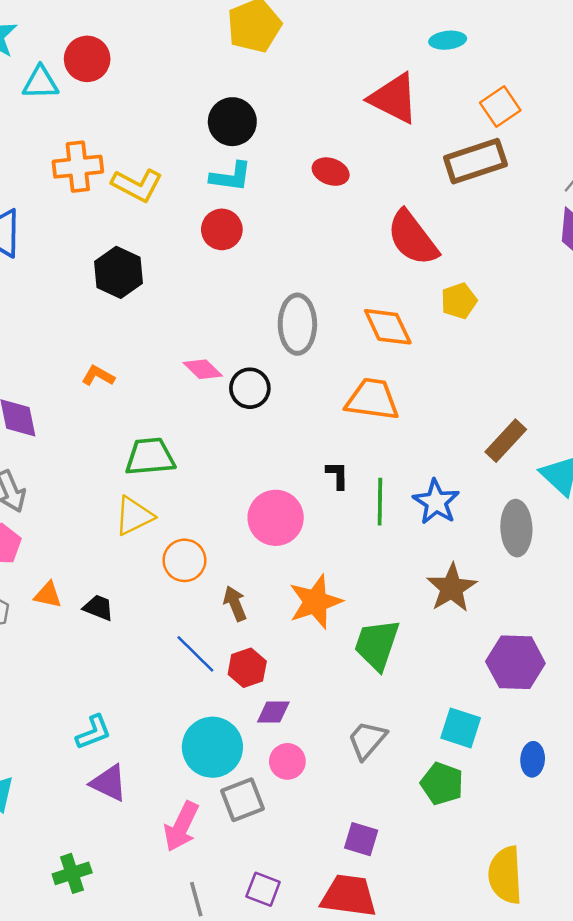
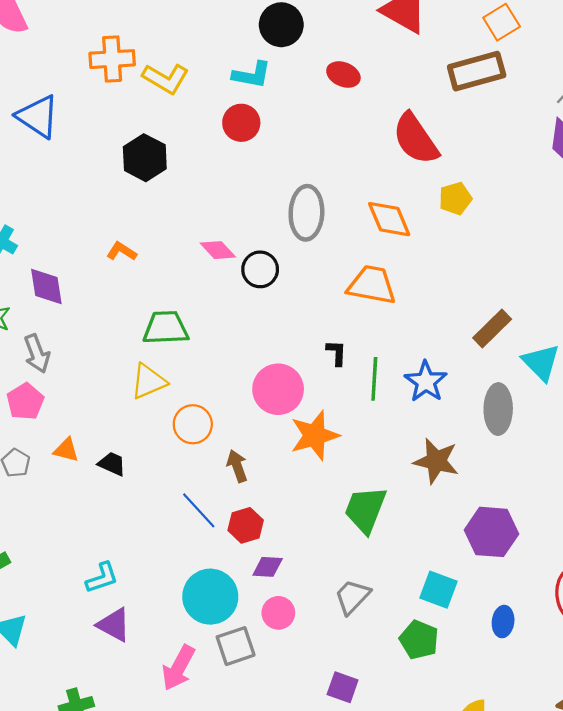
black circle: (232, 122) -> (281, 25), moved
brown star: (452, 588) -> (436, 461), turned -30
orange star: (315, 602) -> (315, 435), moved

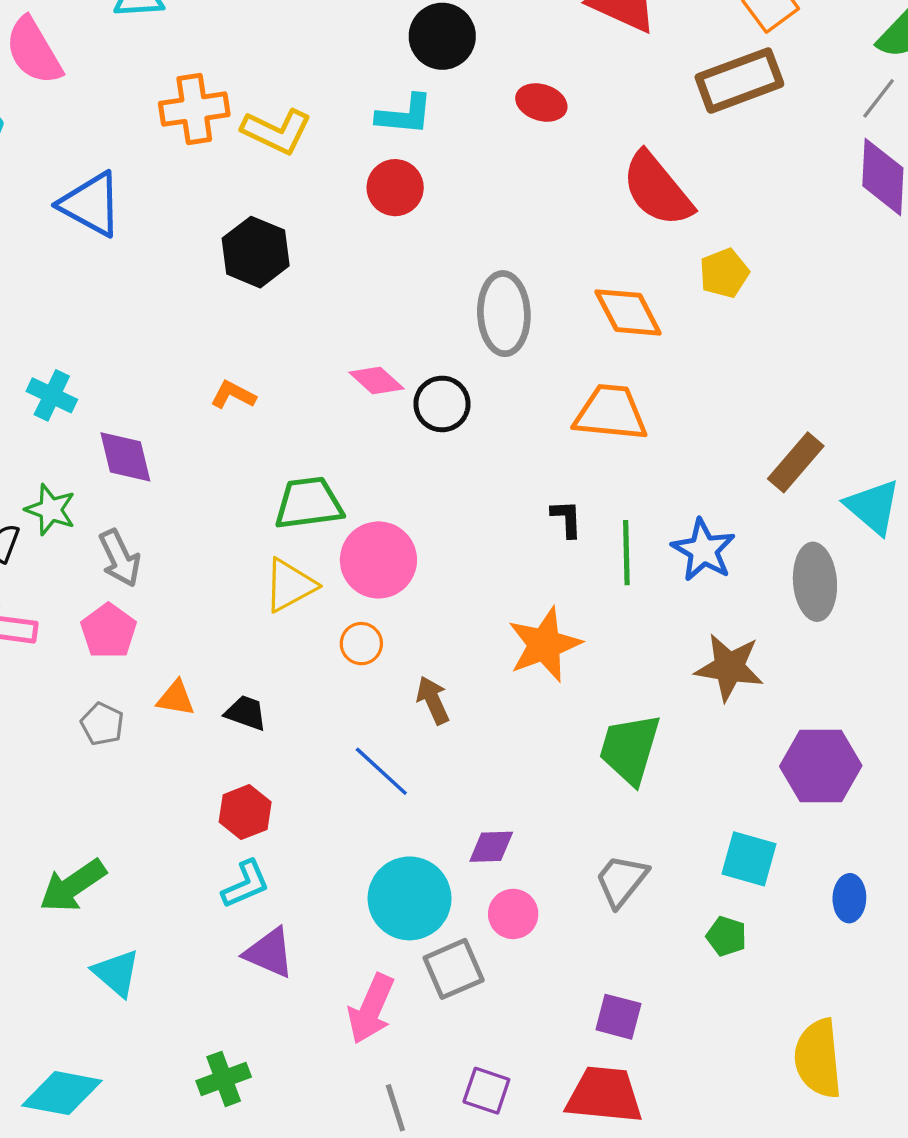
pink circle: (278, 389) -> (378, 560), moved
orange circle: (193, 424) -> (361, 644), size x0.7
red hexagon: (246, 525) -> (245, 812), moved
green pentagon: (419, 640) -> (726, 936), size x0.7

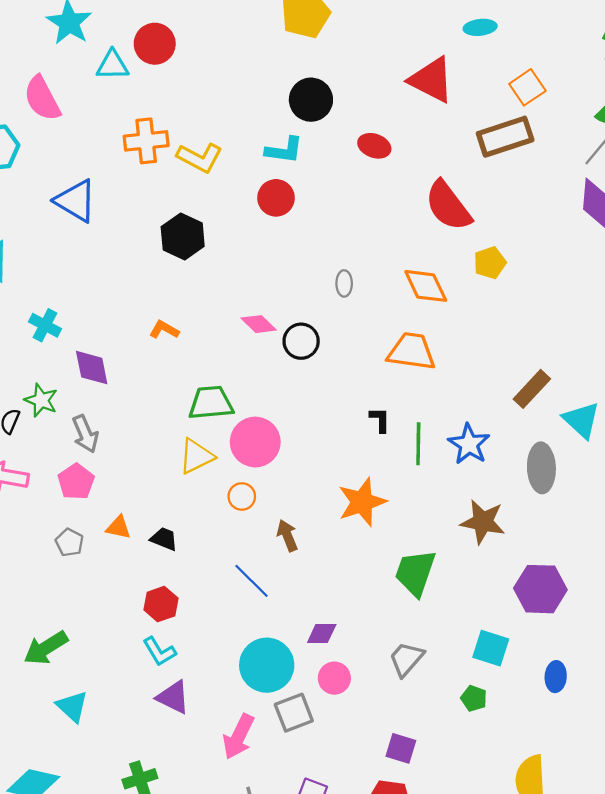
gray ellipse: (504, 314) -> (344, 283), size x0.5
cyan L-shape: (246, 884) -> (159, 651), turned 80

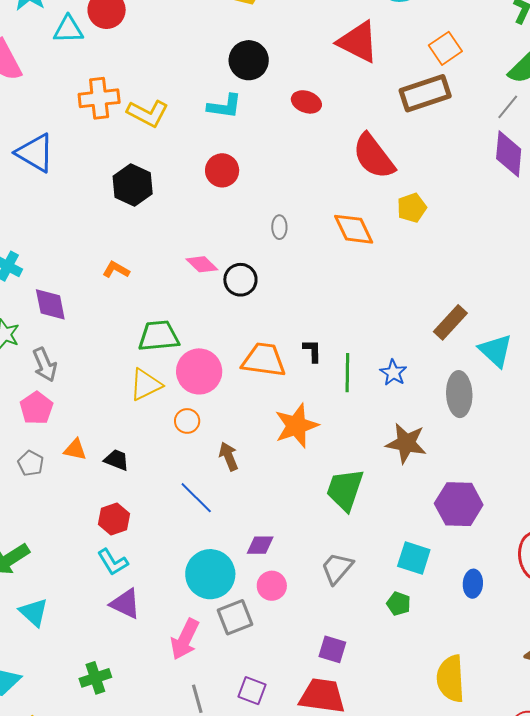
red circle: (276, 198) -> (222, 170), moved
orange trapezoid: (412, 351) -> (264, 360), moved
blue star: (469, 444) -> (393, 373), size x0.7

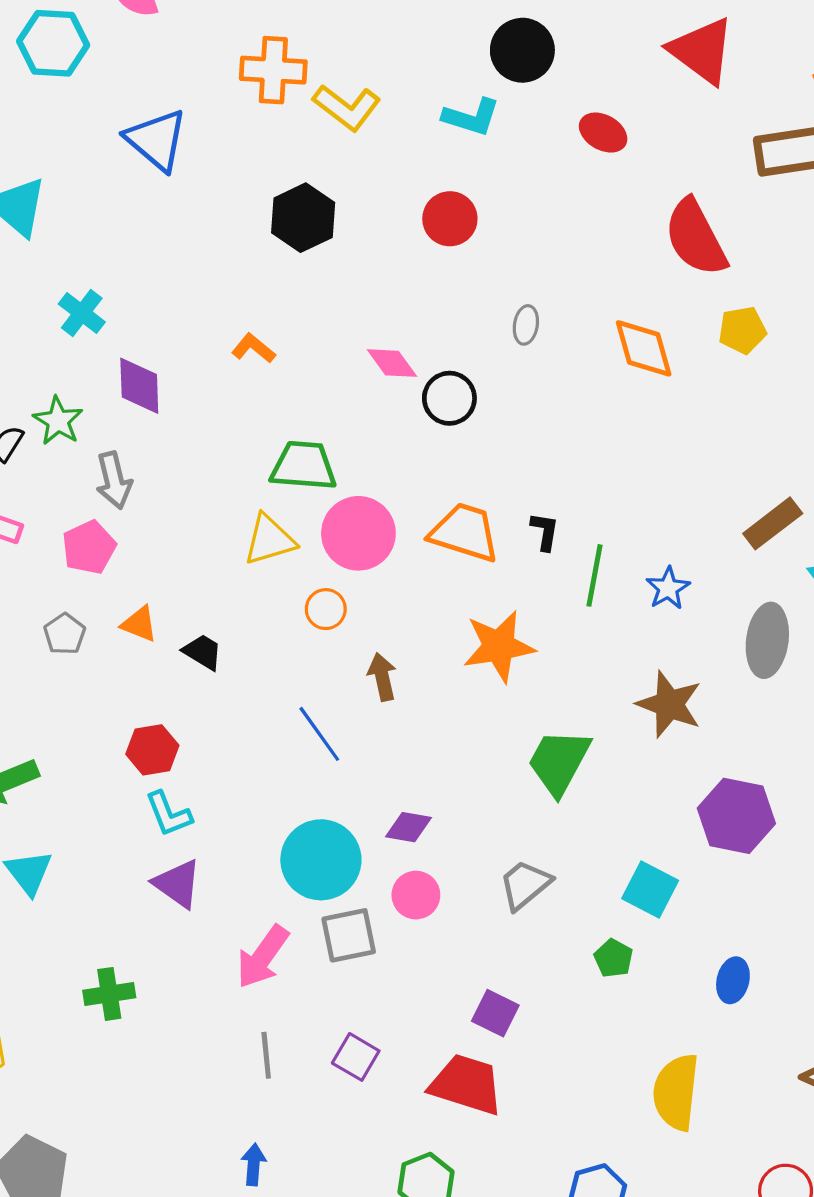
red hexagon: (114, 519) -> (152, 750), moved
blue ellipse: (473, 584) -> (733, 980), moved

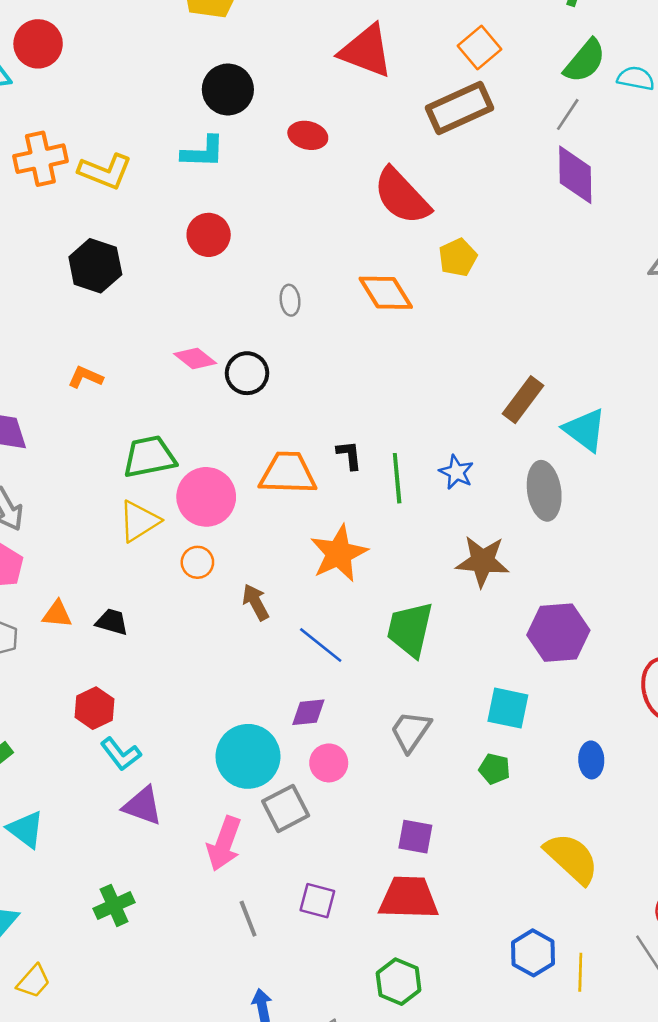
blue line: (319, 734) -> (321, 645), moved
yellow semicircle: (676, 1092) -> (572, 858), turned 142

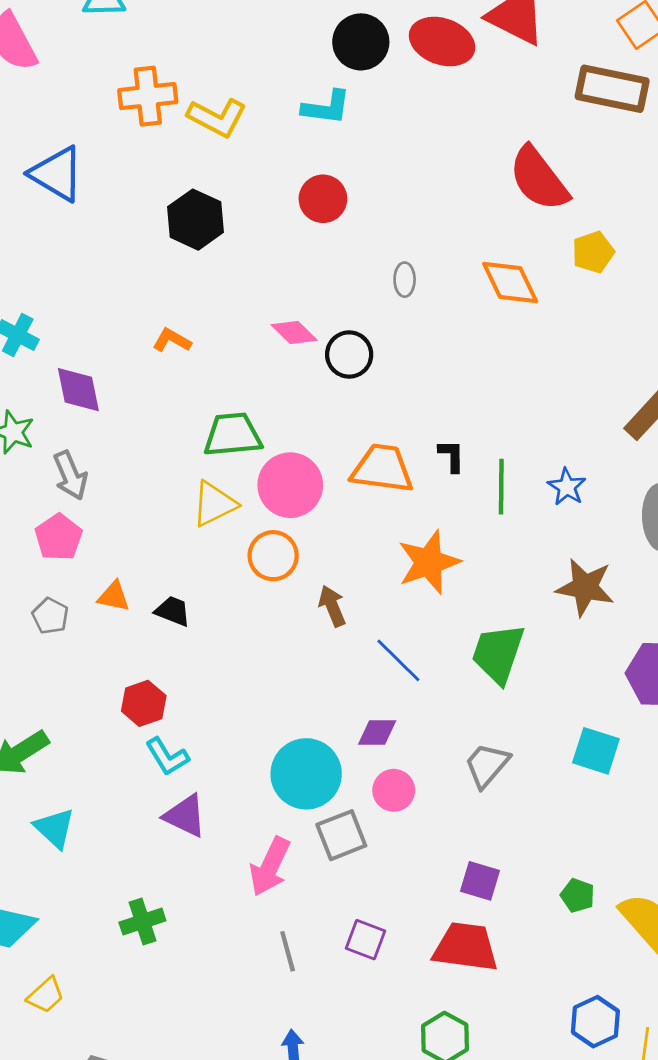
brown rectangle: (460, 108) -> (612, 89), turned 30
red ellipse: (308, 135) -> (442, 42), moved, size x1.5
orange circle: (197, 562) -> (273, 556), size x1.4
green pentagon: (494, 769) -> (578, 895), moved

